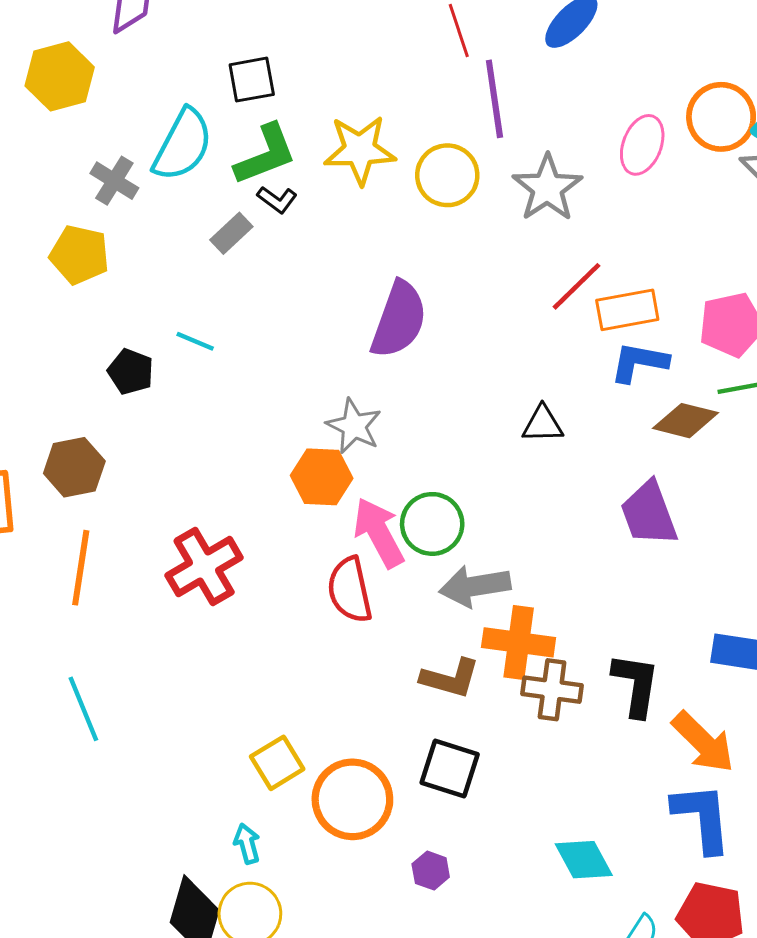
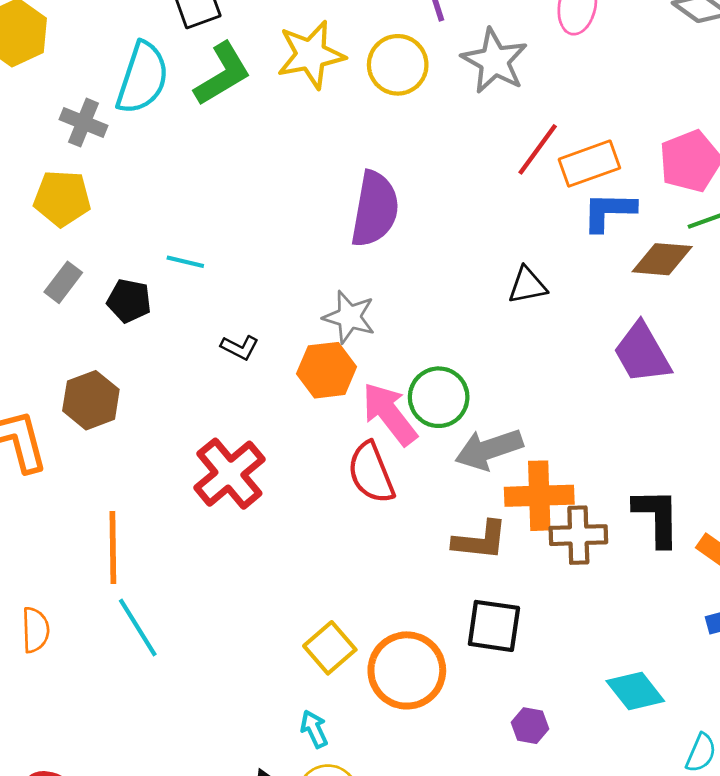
black L-shape: (277, 200) -> (240, 347), moved
gray rectangle: (231, 233) -> (63, 282), moved
orange line: (81, 568) -> (113, 547), moved
purple hexagon: (431, 871) -> (530, 726), moved

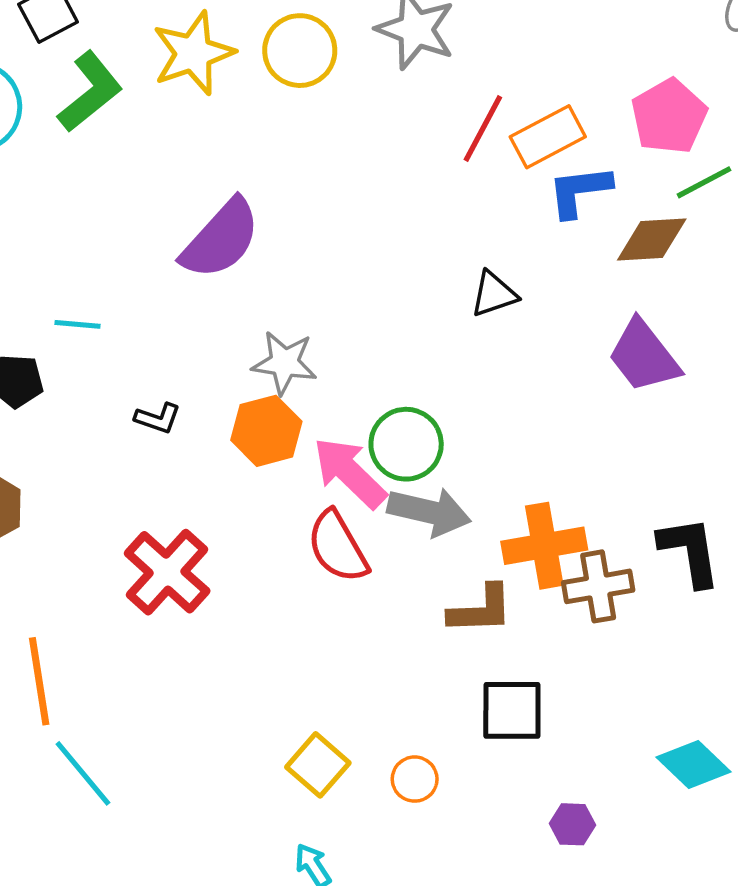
purple semicircle: (375, 209) -> (221, 239), moved, turned 40
gray arrow: (489, 449) -> (429, 512), moved, turned -140
orange circle: (407, 670) -> (415, 779), size x0.5

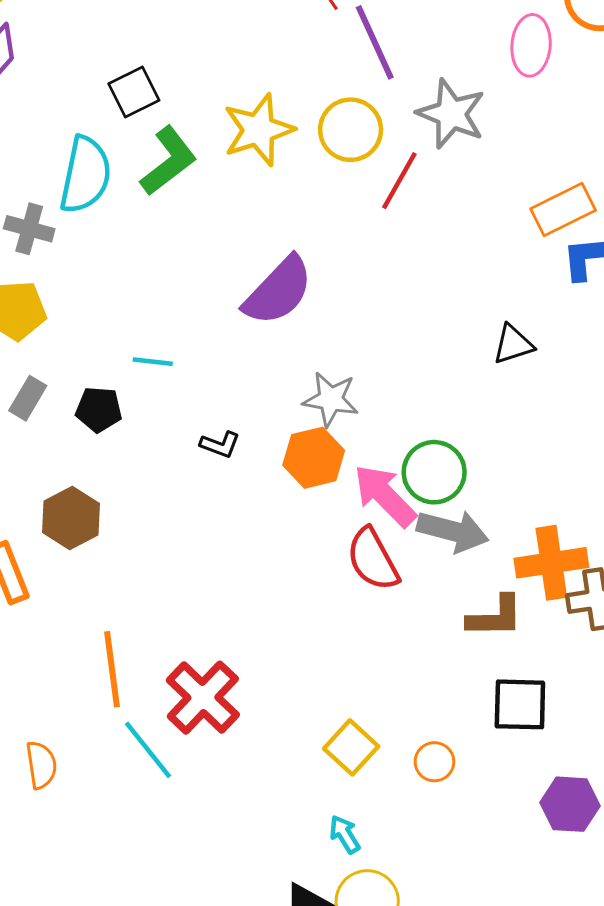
red line: (483, 129) -> (399, 181), moved
red cross: (167, 572) -> (203, 698), moved
purple hexagon: (573, 824) -> (570, 804), size x1.5

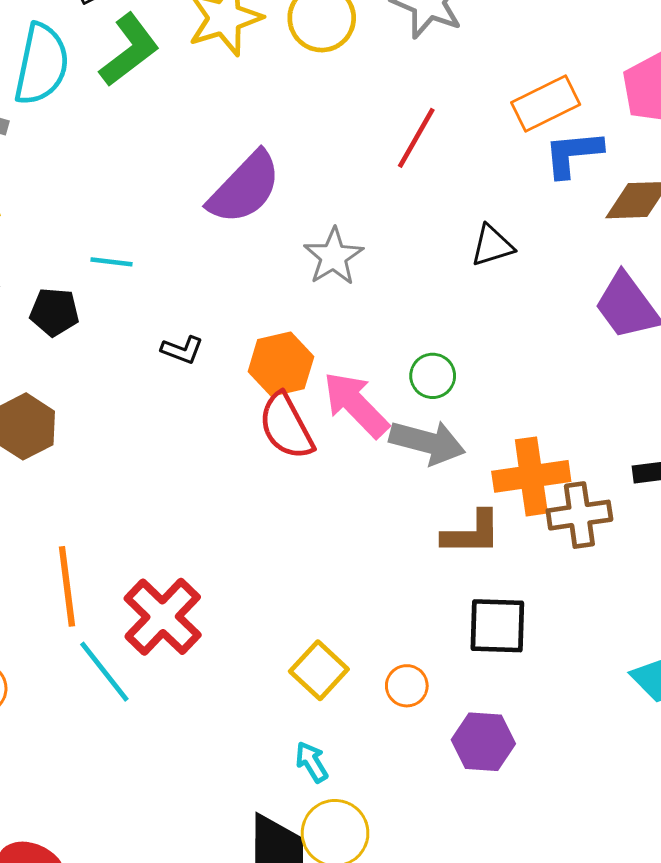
red line: (399, 181) -> (416, 138), moved
gray star: (331, 399) -> (334, 257), moved, turned 30
green circle: (434, 472) -> (433, 376), moved, size x0.7
red semicircle: (373, 559) -> (286, 426), moved
purple hexagon: (570, 804) -> (483, 742), moved

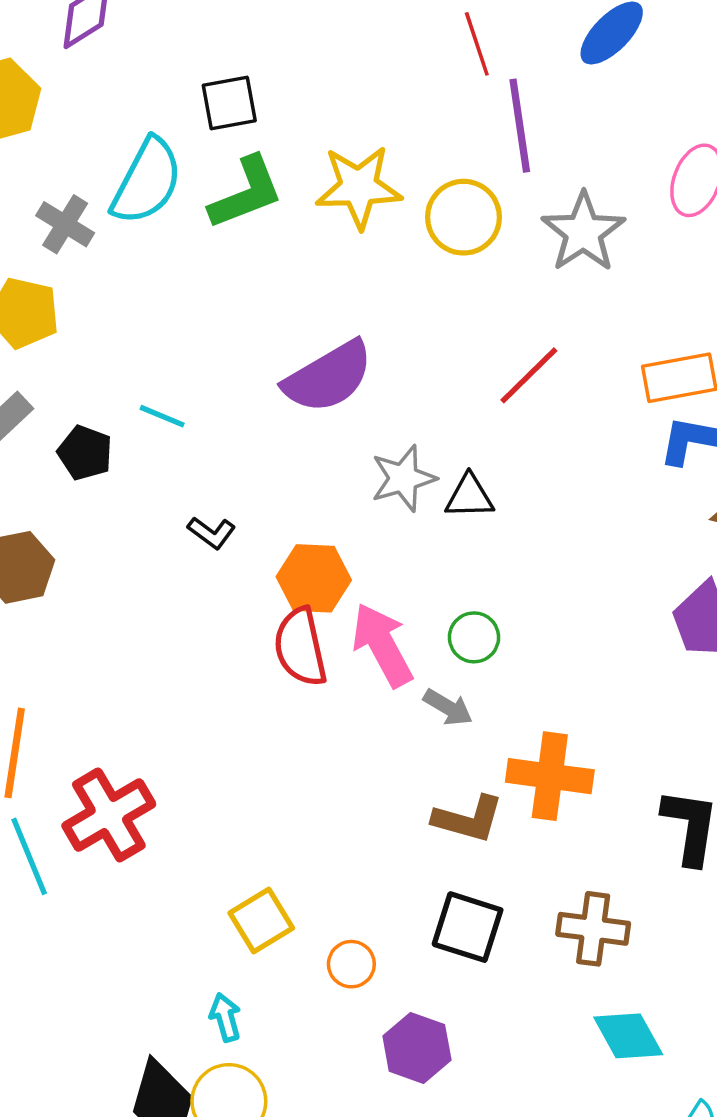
black triangle: (492, 246) -> (469, 497), moved
gray arrow: (427, 442) -> (448, 707), size x0.6
brown cross: (579, 515) -> (593, 929), moved

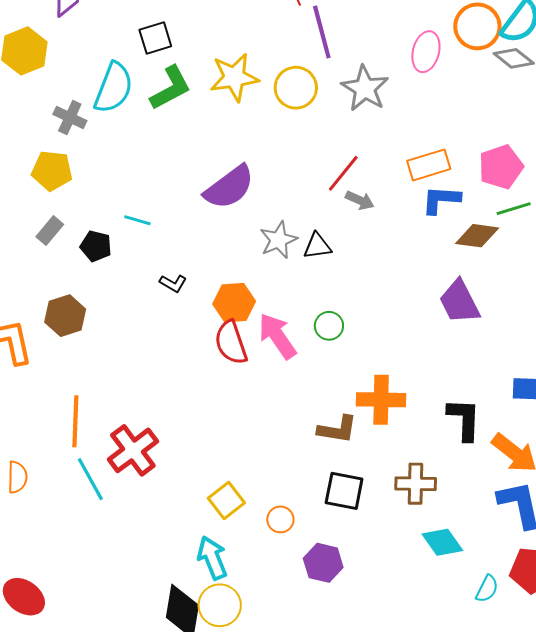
gray arrow: (448, 707) -> (360, 200), moved
cyan arrow: (225, 1017) -> (212, 558), size x1.6

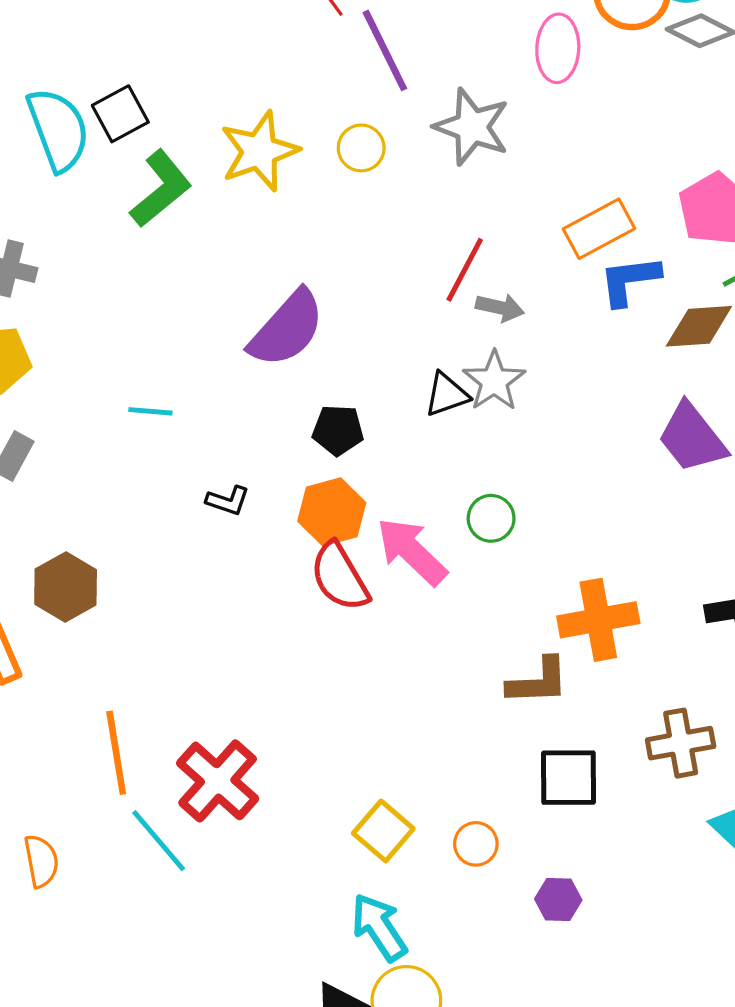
cyan semicircle: (114, 88) -> (58, 129), moved, turned -30
yellow circle: (296, 88) -> (361, 148), size x0.7
gray star: (279, 240) -> (494, 381), moved
black pentagon: (96, 246) -> (338, 430), moved
purple hexagon: (323, 563) -> (558, 899), size x0.7

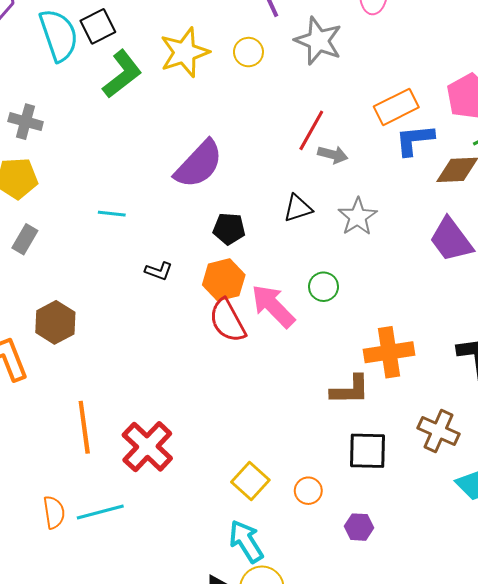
gray star: (494, 381) -> (358, 217), moved
brown cross: (681, 743) -> (438, 431), turned 33
cyan line: (159, 841) -> (100, 512), moved, turned -66
orange semicircle: (41, 861) -> (54, 512), moved

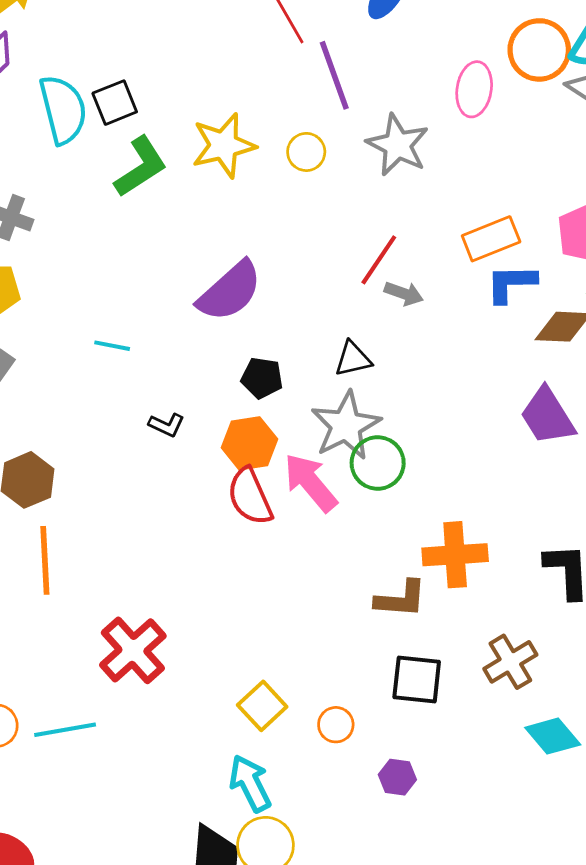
gray star: (358, 217) -> (346, 426), moved, size x1.4
green circle: (323, 287) -> (378, 463), size x1.4
orange line: (84, 427) -> (45, 560), moved
brown cross: (438, 431) -> (510, 662), turned 30

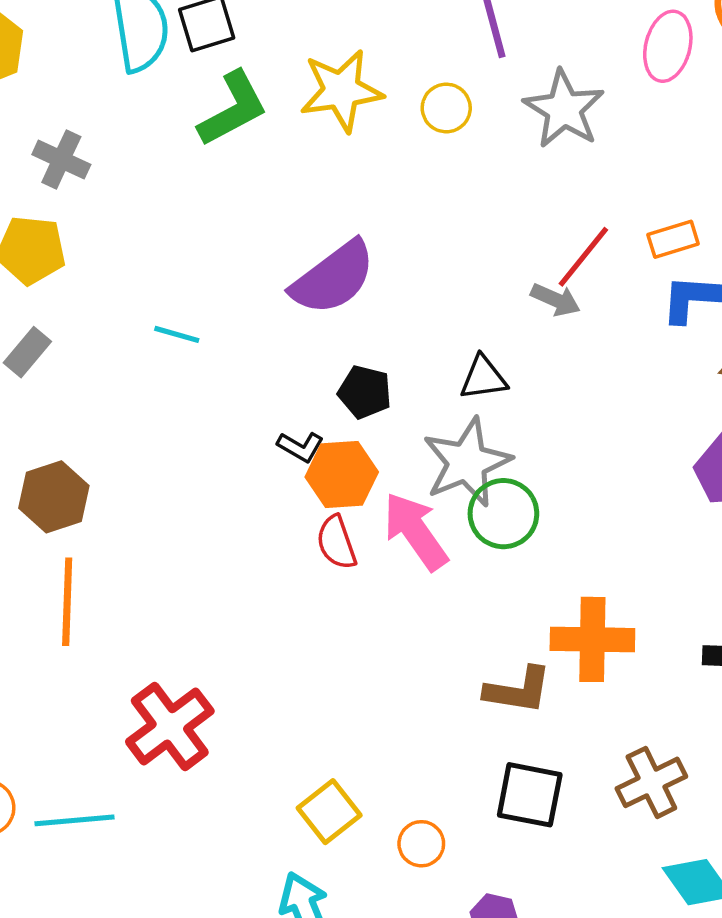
orange rectangle: (491, 239) -> (673, 239), size x0.7
red line: (379, 260) -> (583, 257), moved
black L-shape: (167, 425) -> (300, 447), moved
red semicircle: (250, 496) -> (336, 542), size x0.7

